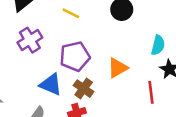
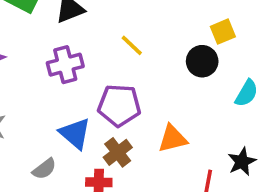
cyan semicircle: (158, 45) -> (247, 93), moved

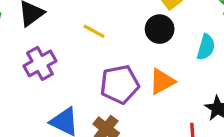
purple pentagon: (119, 105) -> (120, 84), moved
orange triangle: (173, 139) -> (162, 81), moved

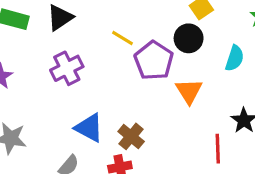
orange triangle: (162, 81) -> (189, 91), turned -36
purple pentagon: (120, 84) -> (154, 61), moved, turned -30

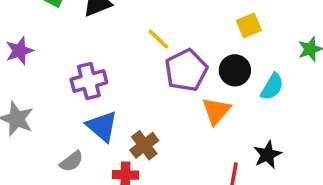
black circle: (189, 38) -> (235, 70), moved
purple cross: (67, 68) -> (89, 81), moved

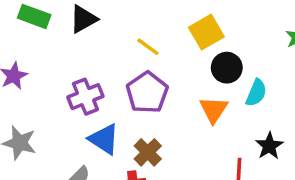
yellow square: (249, 26) -> (206, 32), moved, size x1.4
purple pentagon: (186, 70) -> (147, 93), moved
cyan semicircle: (272, 87) -> (256, 93), moved

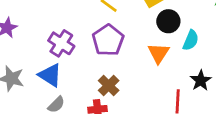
purple cross: (85, 97) -> (61, 43), turned -35
blue triangle: (104, 139) -> (50, 75), moved

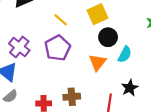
brown cross: (109, 86) -> (72, 97), moved, turned 35

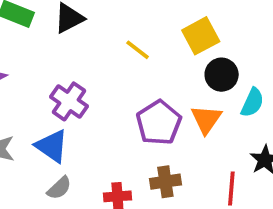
purple pentagon: (58, 48) -> (159, 123), moved

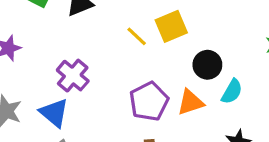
yellow square: (201, 36) -> (171, 26), moved
orange triangle: (206, 119) -> (190, 102), turned 32

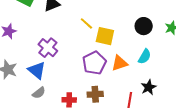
yellow square: (171, 26) -> (105, 36), moved, turned 36
black circle: (207, 65) -> (144, 26), moved

